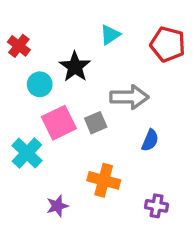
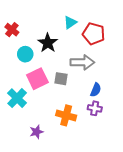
red pentagon: (168, 44) -> (94, 34), moved
gray square: (96, 123) -> (61, 79), turned 32
purple cross: (157, 206) -> (95, 108), moved

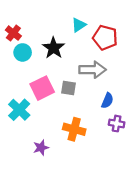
cyan circle: (25, 54) -> (23, 52), moved
purple cross: (95, 108) -> (117, 124), moved

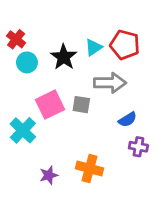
cyan triangle: (79, 25) -> (94, 47), moved
blue semicircle: (107, 101) -> (128, 120), turned 35
orange cross: (74, 129) -> (89, 168), moved

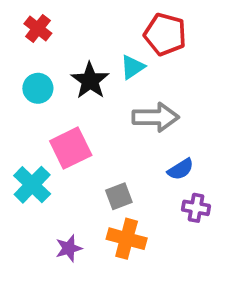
red cross: (16, 39) -> (38, 29), moved
red pentagon: (125, 45) -> (165, 34), moved
gray square: (81, 105) -> (119, 196), moved, turned -30

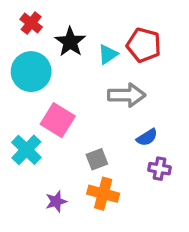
red pentagon: (165, 34) -> (144, 45), moved
black star: (90, 81) -> (70, 42), moved
cyan circle: (38, 88) -> (31, 72), size x1.6
pink square: (71, 148) -> (58, 120), turned -32

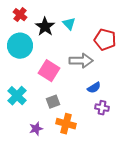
red pentagon: (144, 45) -> (105, 40), moved
cyan triangle: (108, 54) -> (69, 24), moved, turned -40
pink square: (58, 120) -> (49, 71), moved
gray square: (97, 159) -> (53, 102), moved

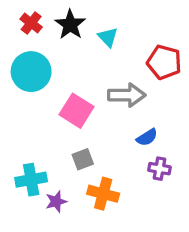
black star: (45, 27) -> (70, 25), moved
cyan cross: (17, 96) -> (31, 180), moved, turned 36

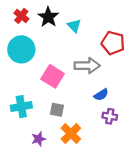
gray square: (83, 159) -> (57, 110), turned 32
cyan cross: (31, 180) -> (21, 107), moved
orange cross: (103, 194) -> (71, 134), turned 30

